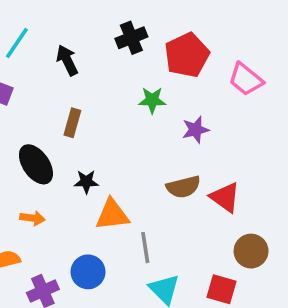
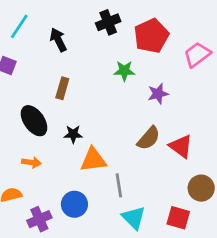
pink trapezoid: (246, 79) -> (197, 55), turned 104
brown semicircle: (183, 187) -> (149, 138), turned -35

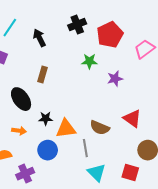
black star: (73, 134) -> (46, 118), moved
brown semicircle: (149, 138) -> (100, 128), moved, turned 72
blue circle: (74, 204) -> (48, 150), moved

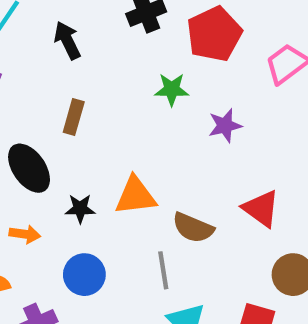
orange triangle: (66, 129) -> (135, 196), moved

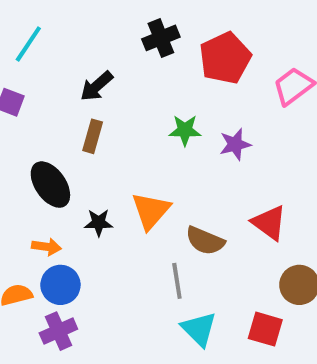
black arrow: (67, 40) -> (97, 86), moved, turned -105
green star: (172, 89) -> (185, 130), moved
orange triangle: (135, 196) -> (151, 211), turned -42
blue circle: (84, 275) -> (60, 285), moved

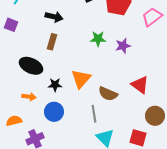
black arrow: (97, 86) -> (54, 17), turned -126
black ellipse: (50, 185) -> (31, 66), turned -30
blue circle: (60, 285) -> (54, 112), moved

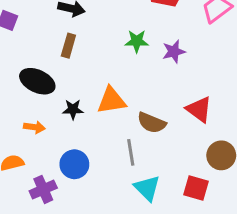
orange triangle: (81, 79) -> (111, 100), turned 40
blue circle: (54, 112) -> (74, 164), moved

